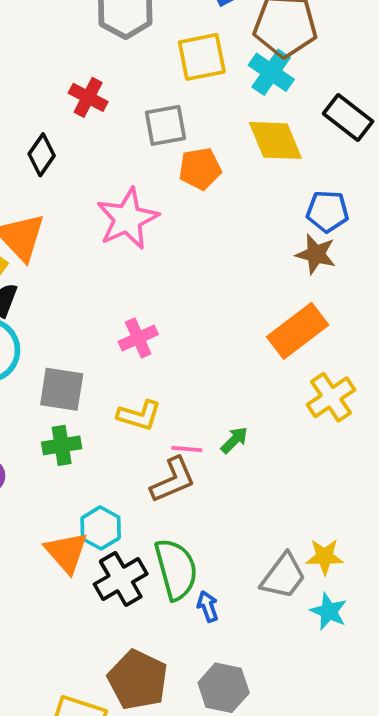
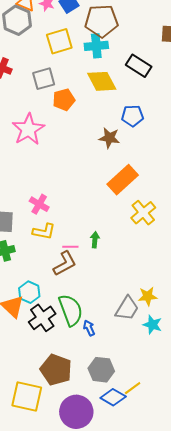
cyan cross: (271, 72) -> (96, 46), turned -35
brown star: (316, 254) -> (109, 138), moved
pink cross: (138, 338) -> (39, 204), moved, turned -30
green arrow: (234, 440) -> (95, 240), turned -35

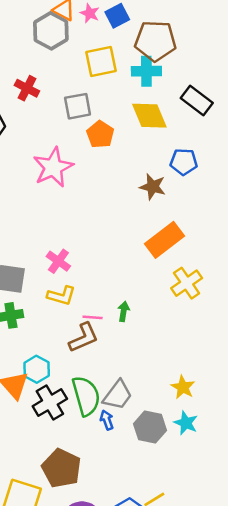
orange pentagon: (64, 100) -> (100, 134), turned -30
yellow star: (148, 296) -> (183, 387), turned 30
gray trapezoid: (127, 308) -> (118, 395), moved
gray hexagon: (101, 370) -> (150, 427), moved

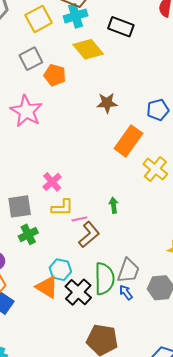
blue pentagon: (184, 162) -> (158, 110), moved
pink cross: (58, 261) -> (52, 182), turned 30
pink line: (93, 317) -> (79, 219), moved
green semicircle: (86, 396) -> (104, 279), turned 32

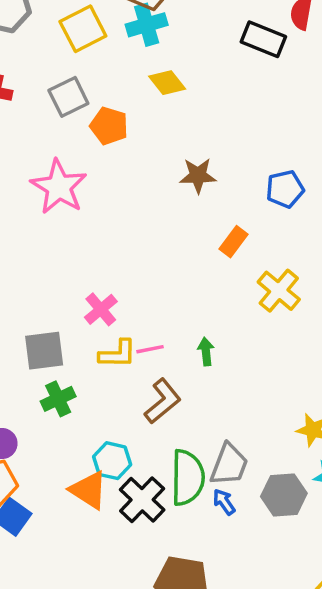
black rectangle: (121, 27) -> (263, 39), moved
yellow diamond: (88, 49) -> (167, 83), size x0.7
orange rectangle: (128, 141) -> (233, 242), size x0.6
pink line: (79, 219) -> (150, 349), moved

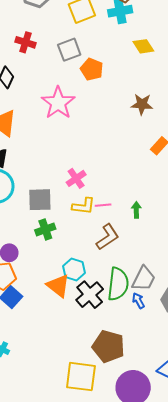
yellow diamond: (167, 83) -> (143, 46), moved

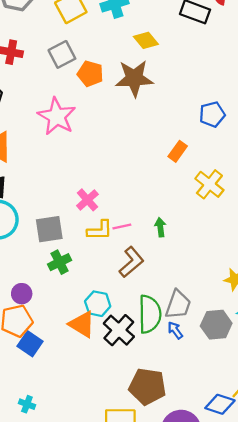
brown star: (142, 104) -> (134, 78), moved, size x1.5

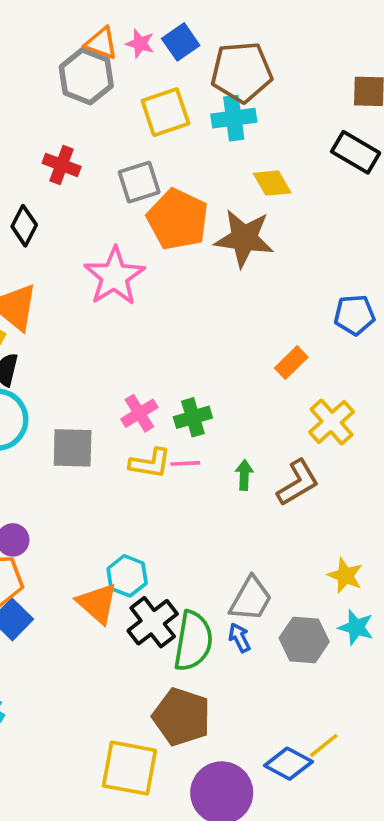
orange pentagon: (90, 74) -> (178, 219), size x1.5
green cross: (60, 262) -> (193, 417), moved
brown L-shape: (131, 262) -> (298, 483), moved
green semicircle: (150, 314) -> (193, 641), moved

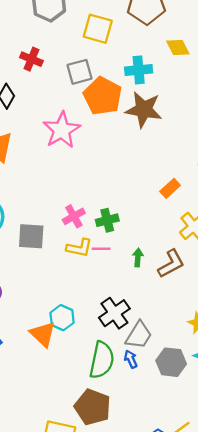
yellow square: (165, 112) -> (98, 29), turned 32
cyan cross: (234, 118) -> (139, 70), moved
yellow diamond: (272, 183) -> (178, 48), moved
black cross: (153, 622) -> (114, 313), moved

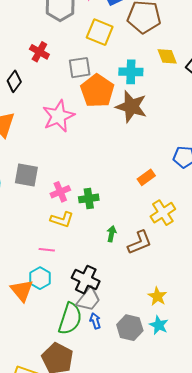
gray square: (31, 236) -> (26, 175), moved
pink line: (101, 249) -> (47, 250), moved
black cross: (114, 313) -> (86, 280), turned -36
gray trapezoid: (139, 335) -> (89, 299), moved

